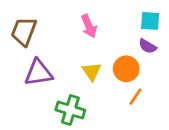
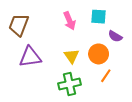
cyan square: (150, 21) -> (99, 17), moved
green cross: (70, 110) -> (69, 84), moved, turned -30

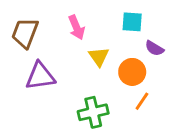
pink arrow: (69, 21) -> (76, 27), moved
yellow triangle: (72, 56) -> (99, 57), moved

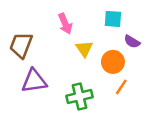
brown trapezoid: (25, 33) -> (21, 45), moved
purple triangle: (40, 76) -> (34, 81), moved

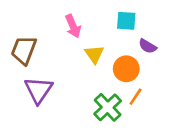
purple triangle: (34, 81) -> (38, 90), turned -48
green cross: (80, 96) -> (108, 107), moved, turned -30

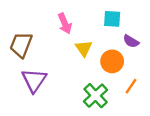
orange line: (136, 97) -> (131, 86), moved

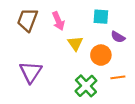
brown trapezoid: (21, 45) -> (27, 20), moved
orange line: (131, 86) -> (118, 77), turned 48

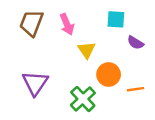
orange circle: (101, 55) -> (109, 74), moved
green cross: (86, 86) -> (83, 99), moved

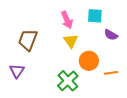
brown trapezoid: (31, 23) -> (28, 40), moved
pink arrow: (67, 24) -> (67, 20), moved
purple triangle: (35, 83) -> (17, 71), moved, size x0.7

